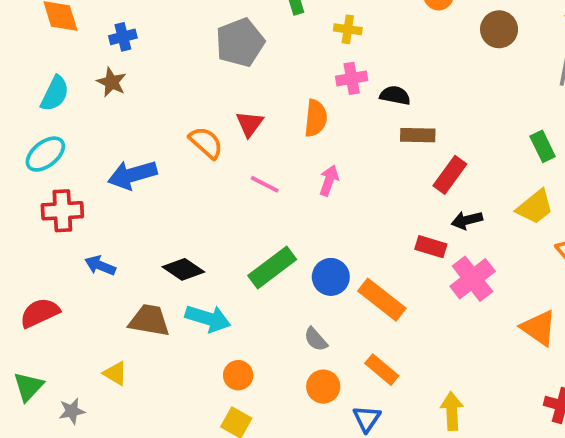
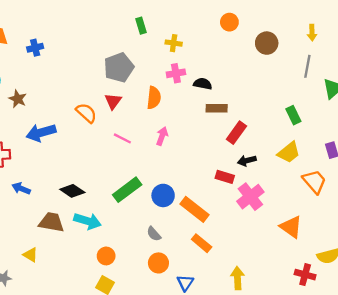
gray pentagon: (240, 43) -> (119, 67), moved
brown star: (112, 82) -> (18, 99), moved
orange rectangle: (382, 370) -> (202, 243), moved

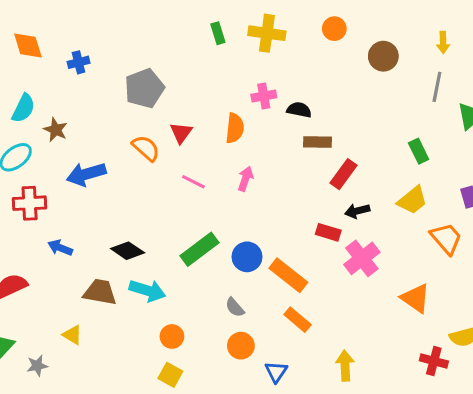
yellow cross: (174, 43) -> (267, 33), moved, size x1.6
gray pentagon: (119, 67) -> (144, 88), moved

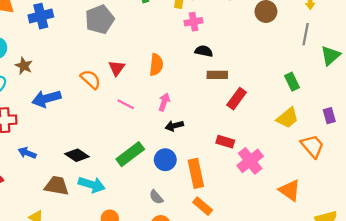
blue cross: (79, 62) -> (41, 16), size x1.5
gray pentagon: (144, 88) -> (100, 19), moved
pink cross: (264, 96) -> (194, 22), moved
black arrow: (357, 211) -> (174, 126), moved
orange rectangle: (288, 275) -> (196, 173), turned 40

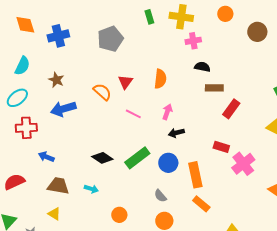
brown star: (24, 66) -> (56, 80), moved
black diamond: (77, 155) -> (102, 158), moved
cyan arrow: (92, 185) -> (91, 189), moved, size x0.6
brown trapezoid: (57, 186) -> (58, 186), moved

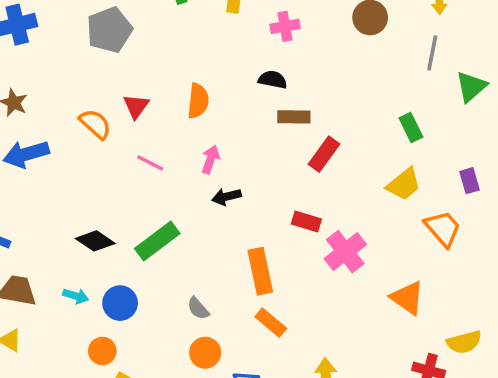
pink cross: (193, 41) -> (285, 26), moved
blue circle: (168, 163) -> (120, 303), moved
orange circle: (119, 215) -> (102, 351), moved

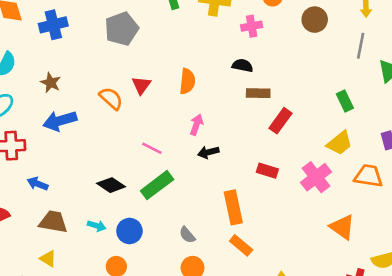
pink line: (150, 163) -> (152, 148), moved
orange trapezoid: (443, 229) -> (369, 176), turned -40
pink cross: (345, 252) -> (316, 177), moved

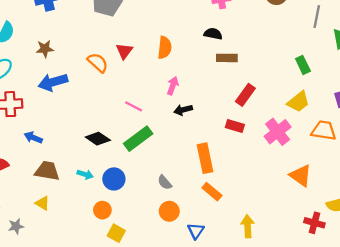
brown star: (51, 83) -> (45, 49), turned -30
red rectangle: (281, 121) -> (245, 95), moved

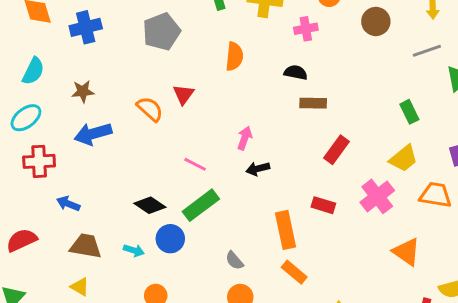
gray line: (317, 16) -> (427, 51), turned 60
orange semicircle: (165, 48) -> (234, 56), moved
red rectangle: (235, 126) -> (323, 205), moved
blue circle: (114, 179) -> (170, 239), moved

